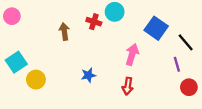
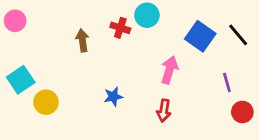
black line: (186, 42) -> (238, 35), moved

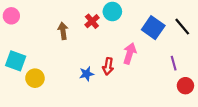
red cross: (120, 28) -> (92, 21), turned 32
cyan square: (21, 80) -> (16, 61), turned -36
red arrow: (164, 111) -> (108, 66), moved

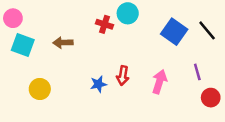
red cross: (92, 21) -> (104, 24), turned -32
brown arrow: (63, 31) -> (63, 43), moved, turned -84
pink arrow: (130, 53) -> (159, 82), moved
cyan square: (16, 61) -> (23, 45), moved

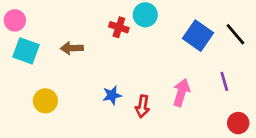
red arrow: (123, 76) -> (142, 106), moved
red circle: (211, 98) -> (238, 123), moved

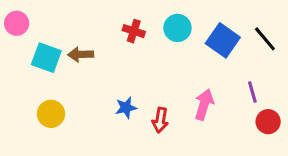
cyan circle: (145, 15) -> (177, 28), moved
cyan square: (26, 51) -> (46, 58), moved
red circle: (238, 123) -> (268, 122), moved

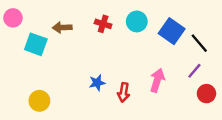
black line: (265, 39) -> (199, 43), moved
brown arrow: (81, 54) -> (62, 27), moved
purple line: (252, 92) -> (194, 71), turned 56
yellow circle: (51, 114) -> (39, 101), moved

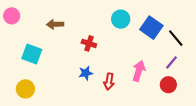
red cross: (103, 24) -> (89, 43), moved
cyan square: (36, 44) -> (32, 54), moved
red circle: (206, 94) -> (168, 85), moved
yellow circle: (39, 101) -> (25, 89), moved

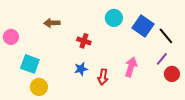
pink circle: (12, 16) -> (11, 37), moved
cyan square: (32, 54) -> (30, 64), moved
red circle: (168, 85) -> (172, 74), moved
yellow circle: (25, 89) -> (39, 87), moved

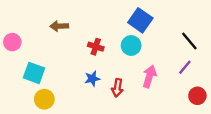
cyan circle: (114, 18) -> (131, 46), moved
blue square: (143, 26) -> (140, 20), moved
red circle: (172, 74) -> (197, 96), moved

